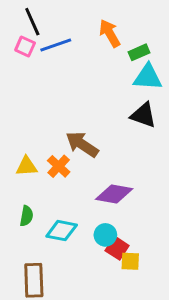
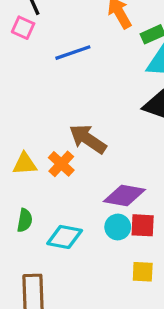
blue line: (56, 45) -> (73, 53), moved
cyan circle: (105, 235) -> (118, 227), moved
red square: (117, 248) -> (143, 225), moved, turned -30

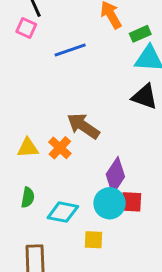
purple diamond: (124, 195) -> (115, 176), turned -66
cyan circle: (118, 227) -> (110, 203), size x1.4
yellow square: (143, 272) -> (93, 240), moved

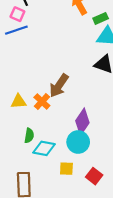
blue line: (70, 50) -> (16, 30), moved
brown arrow: (83, 126) -> (59, 86), turned -90
green semicircle: (28, 197) -> (29, 136), moved
red square: (131, 202) -> (94, 176), moved, turned 35

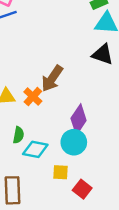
red square: (94, 176) -> (82, 189), moved

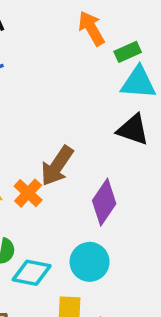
purple diamond: (79, 119) -> (104, 202), moved

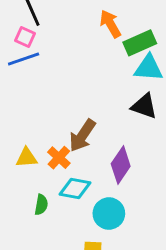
green rectangle: (128, 52) -> (140, 43), size x1.5
cyan diamond: (32, 273) -> (75, 189), moved

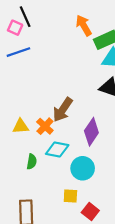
pink square: (25, 37) -> (15, 28), moved

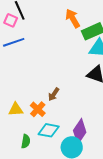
brown arrow: (63, 110) -> (54, 94), size x0.6
purple diamond: (91, 132) -> (80, 131), moved

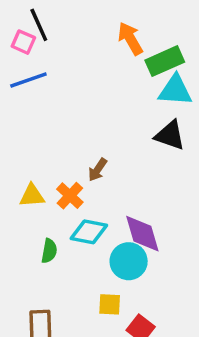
purple diamond: (80, 131) -> (142, 234), turned -50

